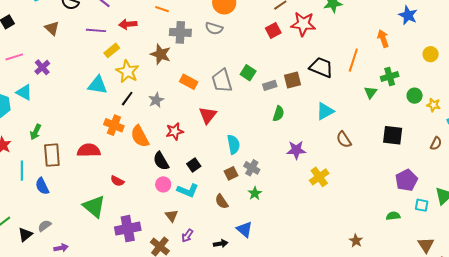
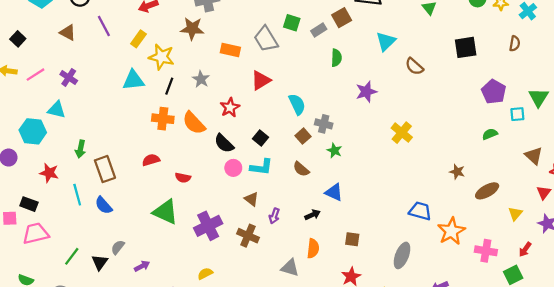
purple line: (96, 30) -> (104, 26), moved, turned 72
red triangle: (208, 115) -> (261, 80), turned 36
red semicircle: (89, 150) -> (151, 160), moved, size x0.7
yellow cross: (319, 177) -> (402, 133), moved

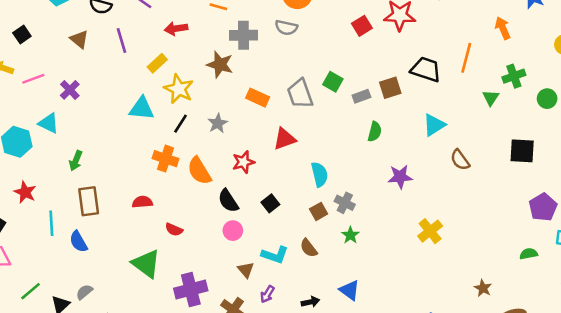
green arrow: (81, 149) -> (76, 161), moved
cyan L-shape: (261, 167) -> (275, 255), moved
blue triangle: (334, 192) -> (350, 290), moved

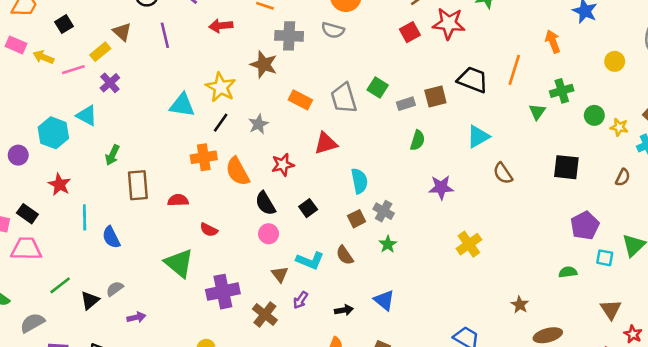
yellow rectangle: (157, 63) -> (100, 52), moved
orange cross: (166, 159) -> (204, 157), turned -30
brown rectangle: (89, 201) -> (138, 185), moved

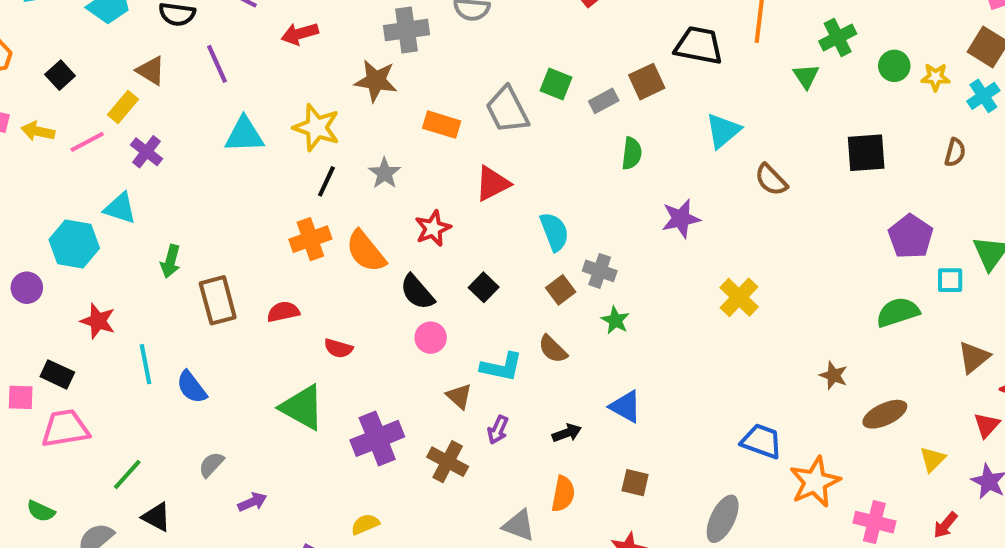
cyan triangle: (182, 105) -> (244, 135), moved
green semicircle: (568, 272) -> (898, 312), size x1.5
black triangle: (90, 300) -> (156, 517), moved, turned -42
brown triangle: (611, 310) -> (974, 357), turned 35

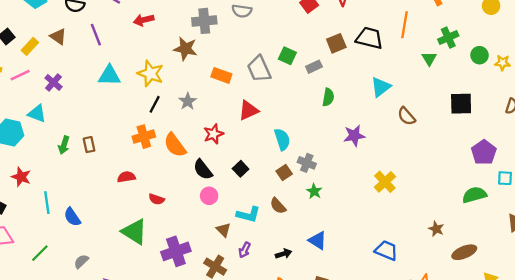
brown square: (647, 82) -> (336, 43), moved
yellow rectangle: (123, 107) -> (30, 46), moved
brown rectangle: (218, 300) -> (89, 145), moved, size x0.6
blue trapezoid: (761, 441) -> (386, 250), moved
green line: (127, 475) -> (40, 253), moved

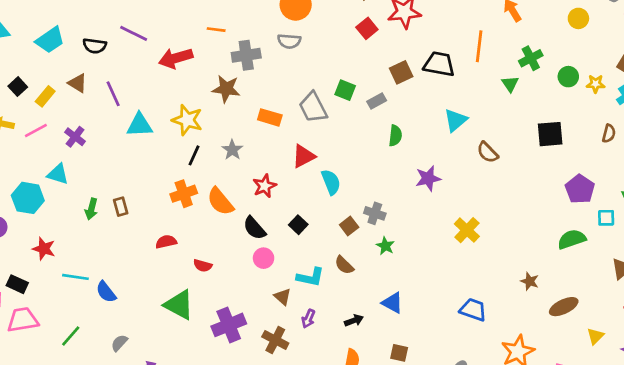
red arrow: (144, 20) -> (176, 58), size x1.4
purple line: (96, 35) -> (113, 94), moved
cyan semicircle: (282, 139) -> (331, 182), moved
cyan line: (47, 203) -> (75, 277), turned -70

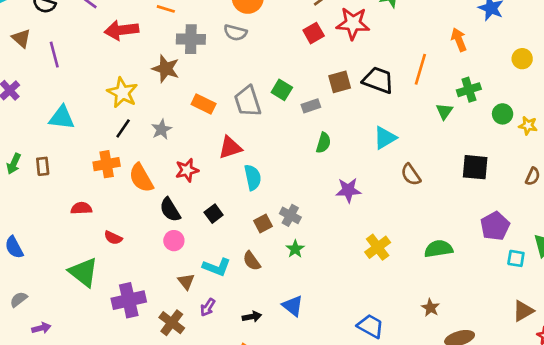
cyan triangle: (140, 125) -> (62, 118), moved
green semicircle: (572, 239) -> (439, 249), moved

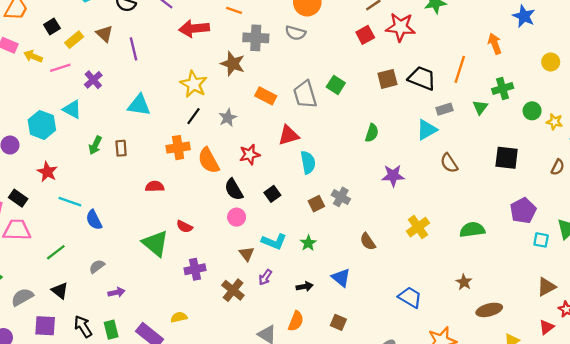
gray rectangle: (311, 106) -> (445, 109), moved
red semicircle: (113, 238) -> (184, 227), moved
green star: (295, 249) -> (308, 243), moved
brown semicircle: (252, 261) -> (368, 242), moved
purple cross: (129, 300) -> (195, 269), size x0.7

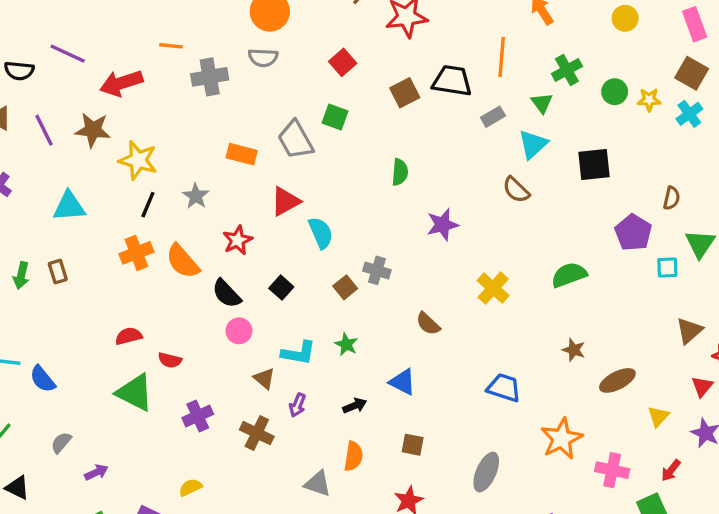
red square: (365, 35) -> (343, 62), moved
brown star: (233, 64) -> (93, 130), moved
cyan triangle: (427, 130) -> (533, 144), moved
brown semicircle: (558, 167) -> (672, 198), moved
red semicircle: (155, 186) -> (129, 336), moved

